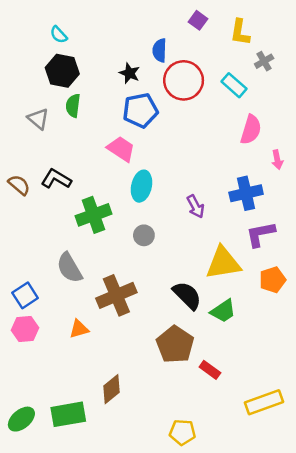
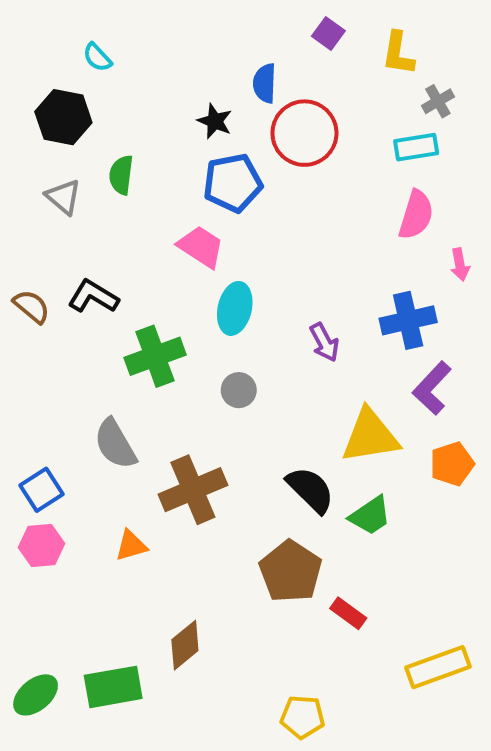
black hexagon: (62, 71) -> (63, 117), moved
cyan rectangle: (234, 85) -> (416, 147), moved, turned -50
purple L-shape: (260, 234) -> (432, 388), turned -36

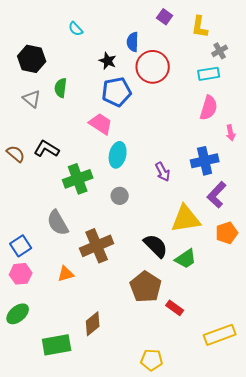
cyan semicircle: (97, 57) -> (76, 29), moved
green ellipse: (36, 695) -> (18, 314), moved

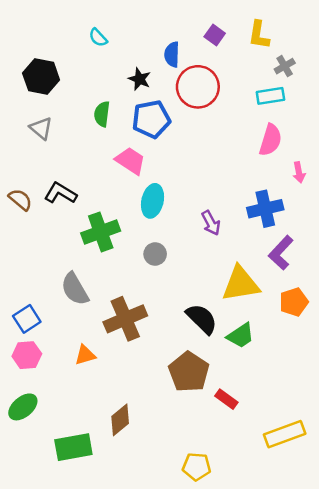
purple square: (165, 17) -> (215, 35), moved
green semicircle: (61, 88) -> (102, 114), moved

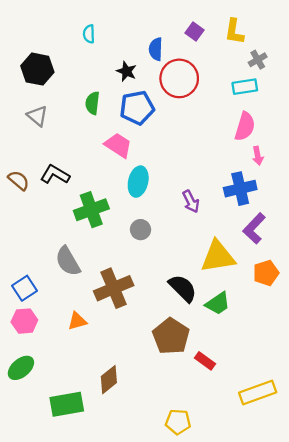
cyan semicircle: (98, 38) -> (89, 34), turned 42
pink arrow: (299, 172) -> (258, 156), moved

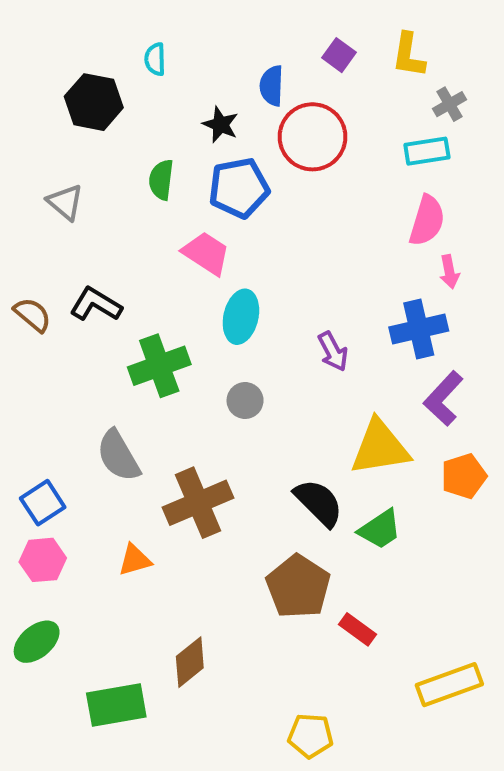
black hexagon: (37, 69) -> (94, 102), moved

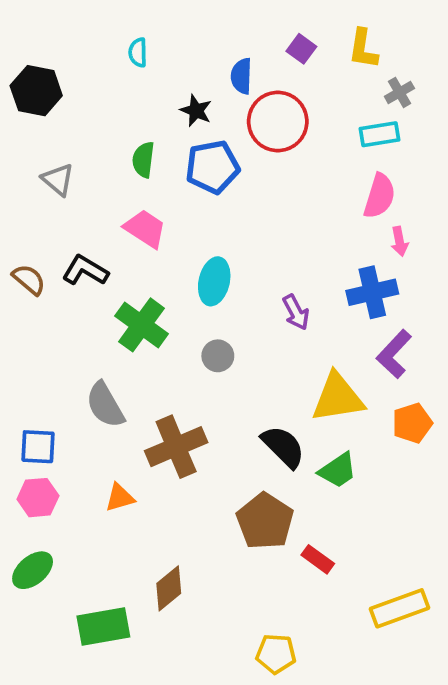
black hexagon: (94, 102) -> (36, 91), moved
pink trapezoid: (206, 253) -> (145, 229), moved
green cross: (159, 366) -> (142, 325), turned -34
blue square: (43, 503) -> (38, 447), turned 36

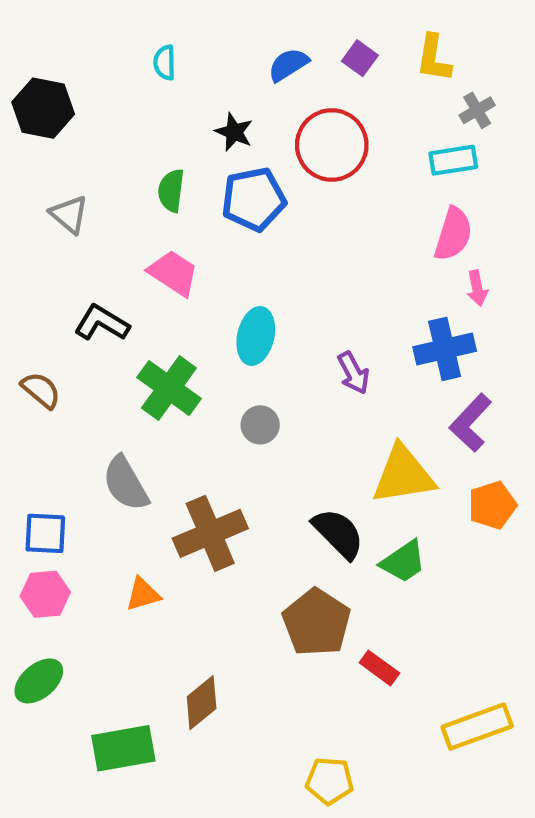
blue semicircle: (241, 76) -> (288, 65), moved, turned 56
brown semicircle: (29, 280) -> (41, 390), moved

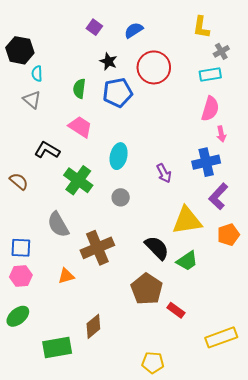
purple square: (360, 58) -> (94, 27), moved
cyan semicircle: (165, 63) -> (37, 74), moved

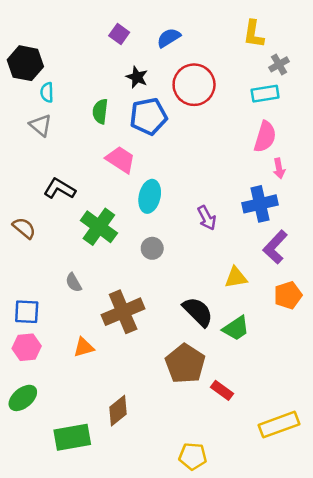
pink trapezoid: (80, 127) -> (120, 160), moved
yellow triangle: (187, 221) -> (236, 277), size x0.6
gray semicircle: (58, 225) -> (74, 283), size x0.6

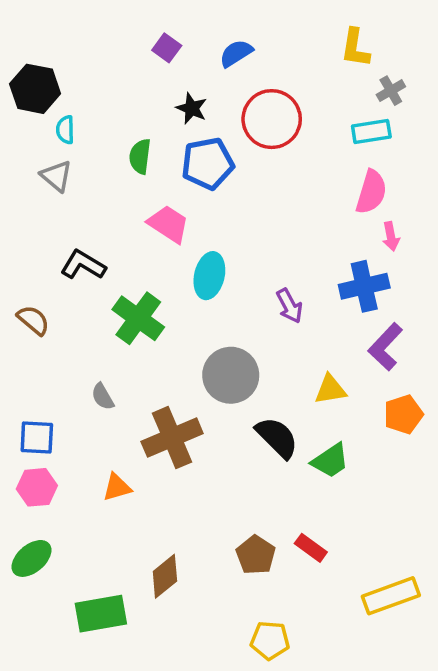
gray circle: (152, 248) -> (231, 375), moved, size x1.8
brown pentagon: (185, 364) -> (256, 555), moved, size x0.7

